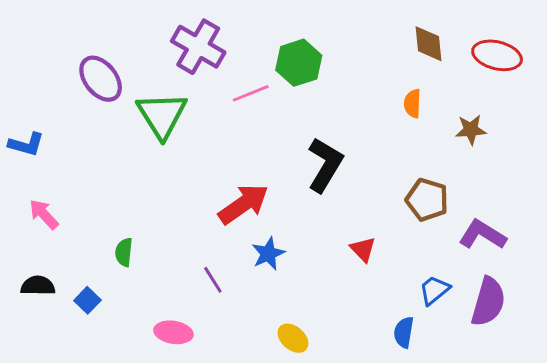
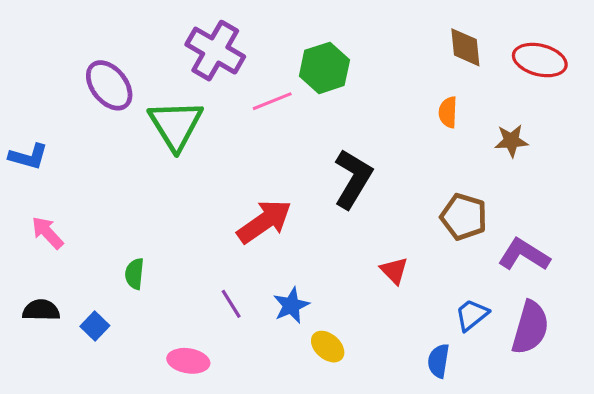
blue star: (268, 254) -> (291, 305), moved
yellow ellipse: (293, 338) -> (328, 347), moved

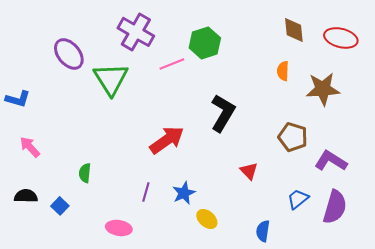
brown star: (511, 141) -> (323, 89), size x1.6
purple line: (231, 304) -> (146, 192), turned 48
blue semicircle: (438, 361) -> (263, 231), moved

